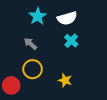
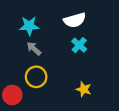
cyan star: (38, 16) -> (29, 26), moved, turned 30
yellow star: (65, 80) -> (84, 89), moved

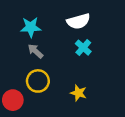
yellow star: (84, 89) -> (78, 93), moved

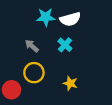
cyan star: (31, 27) -> (46, 17), moved
cyan cross: (83, 48) -> (65, 45), moved

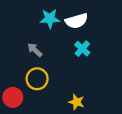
cyan cross: (65, 45) -> (82, 49), moved
yellow star: (70, 83) -> (76, 102), moved

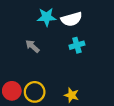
cyan cross: (82, 49) -> (77, 45), turned 32
yellow circle: (37, 79) -> (35, 92), moved

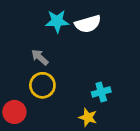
cyan cross: (77, 45) -> (101, 92), moved
yellow circle: (35, 92) -> (42, 85), moved

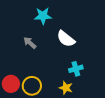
white semicircle: (88, 24) -> (66, 39), moved, turned 54
yellow circle: (42, 85) -> (32, 86), moved

